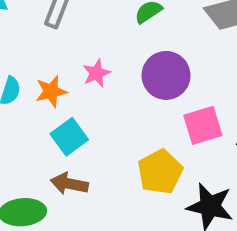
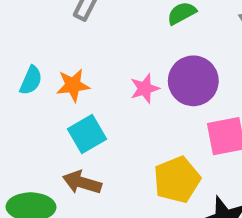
pink star: (96, 73) -> (145, 88), moved

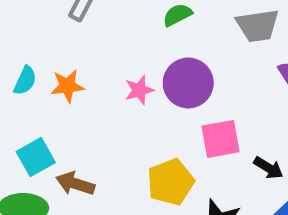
cyan square: (87, 134) -> (36, 157), moved

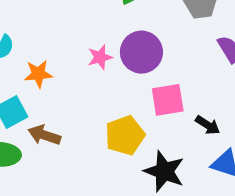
orange star: (67, 86) -> (38, 74), moved

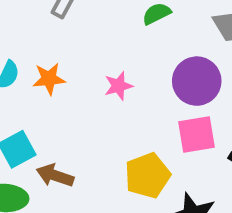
purple circle: (141, 52) -> (197, 81), moved
orange star: (38, 74) -> (49, 79), moved

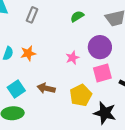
pink star: (118, 86) -> (72, 58), moved
brown arrow: (55, 176) -> (46, 88), moved

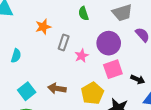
gray rectangle: (32, 15) -> (64, 43), moved
green semicircle: (77, 16) -> (83, 13), turned -72
orange star: (28, 53) -> (43, 27), moved

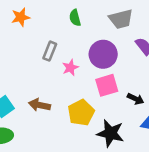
orange star: (43, 27) -> (21, 17), moved

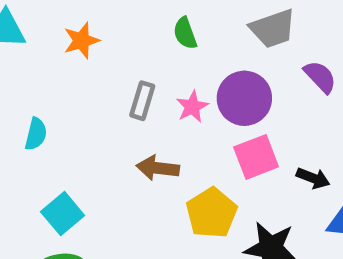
pink star: (70, 68) -> (192, 107), moved
brown arrow: (39, 105) -> (158, 168), moved

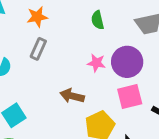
gray rectangle: (142, 101) -> (38, 49), moved
pink star: (192, 107) -> (96, 63), turned 30

